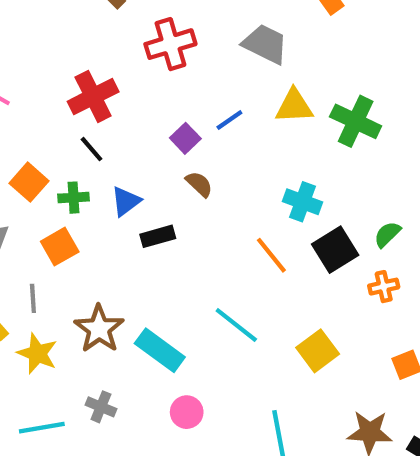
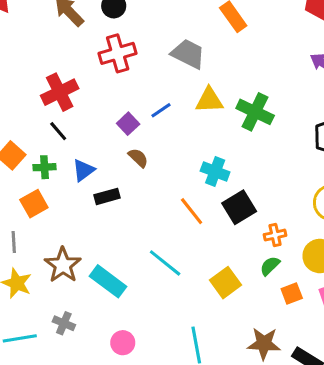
green semicircle: (387, 234) -> (270, 266), moved
pink circle: (187, 412) -> (123, 343), moved

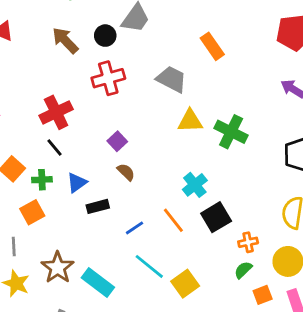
blue line: (161, 110) -> (134, 228), moved
cyan cross: (215, 172) -> (195, 185), turned 30
yellow square: (226, 283) -> (185, 284), moved

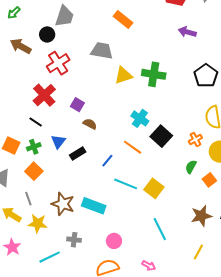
red cross: (56, 112) -> (44, 95), moved
orange cross: (248, 242) -> (195, 139), moved

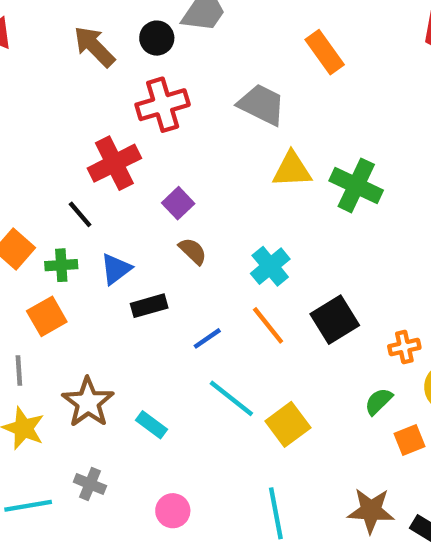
cyan cross: (140, 118) -> (270, 266), moved
cyan rectangle: (94, 206) -> (151, 425), size x0.6

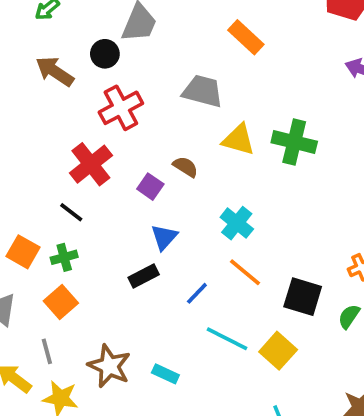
yellow triangle: (292, 170) -> (238, 140), turned 30
brown semicircle: (193, 251) -> (185, 167), moved
blue triangle: (116, 269) -> (164, 237), moved
black square: (335, 320) -> (303, 297), moved, turned -30

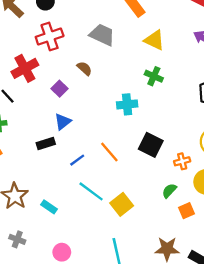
yellow triangle: (238, 140) -> (154, 40), moved
green cross: (294, 142) -> (154, 76), size x0.7
brown semicircle: (185, 167) -> (84, 68), moved
cyan cross: (237, 223) -> (127, 104), moved, turned 36
black square: (303, 297) -> (151, 145), moved

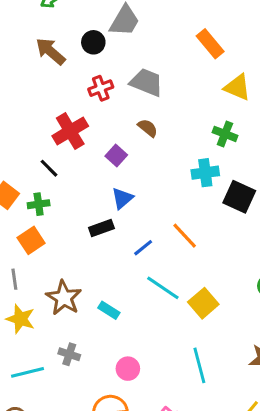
gray trapezoid: (102, 35) -> (146, 82), moved
red cross: (50, 36) -> (101, 88), size x0.7
green cross: (154, 76) -> (225, 134), moved
black square: (151, 145) -> (239, 197), moved

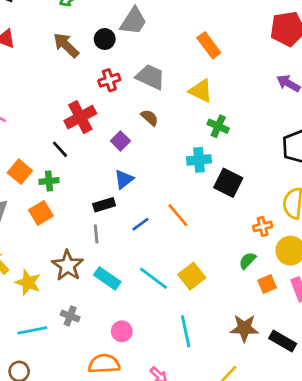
yellow triangle: (237, 87) -> (201, 91), moved
gray line: (14, 279) -> (96, 234), moved
cyan line: (163, 288) -> (153, 278), moved
cyan rectangle: (109, 310) -> (107, 278), size x1.4

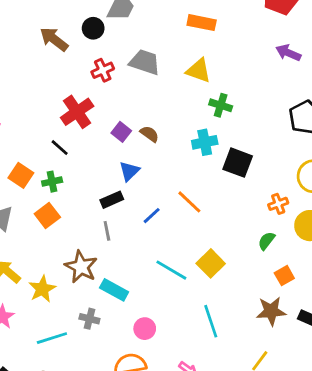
orange rectangle: (209, 45) -> (202, 23), turned -35
brown semicircle: (150, 118) -> (149, 134), moved
cyan rectangle: (107, 278) -> (114, 290), moved
yellow star: (28, 282) -> (42, 289), turned 30
orange square: (267, 284) -> (284, 276), moved

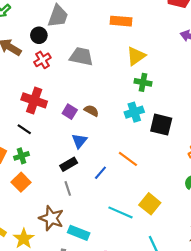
red cross: (103, 70) -> (42, 60), moved
yellow triangle: (199, 71) -> (136, 56), moved, turned -48
red cross: (77, 112) -> (34, 100), turned -30

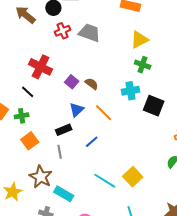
red cross: (42, 60) -> (62, 31), moved
orange line: (128, 159) -> (104, 113), moved
orange square: (21, 182) -> (30, 141), moved

